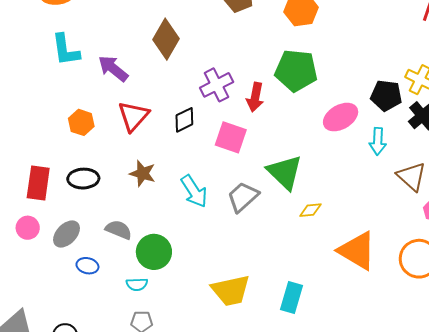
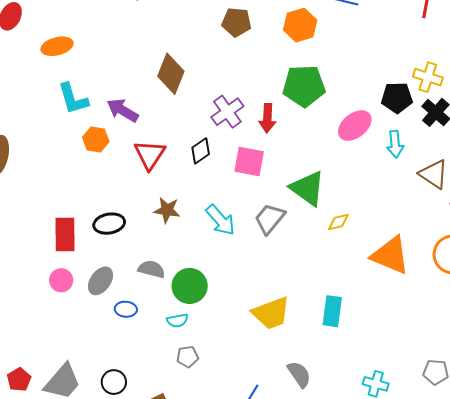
orange hexagon: (81, 122) -> (96, 140), moved

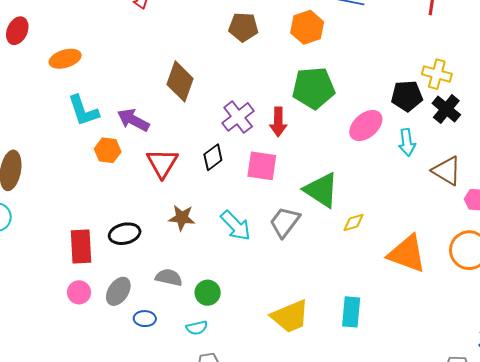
green circle: (190, 286) -> (208, 293), size x0.7

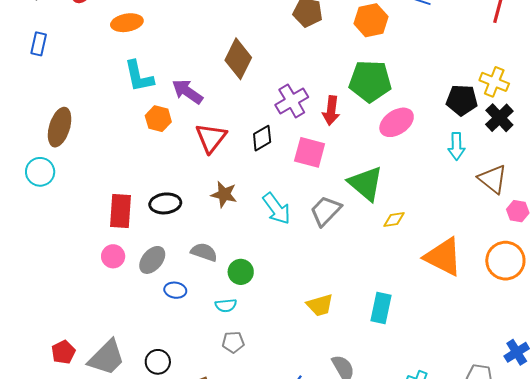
pink ellipse: (366, 126) -> (397, 122), moved
yellow trapezoid: (290, 316) -> (320, 305), size x0.7

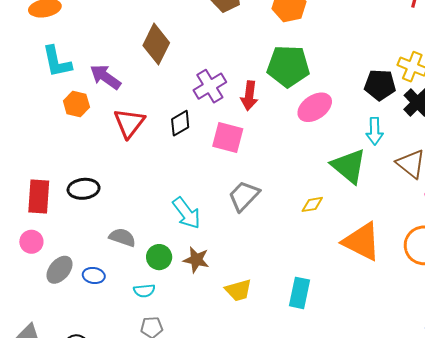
green triangle: (366, 183) -> (349, 166), moved
brown star: (224, 194) -> (196, 260), moved
cyan arrow: (277, 209) -> (186, 213), moved
gray ellipse: (152, 260) -> (59, 270), moved

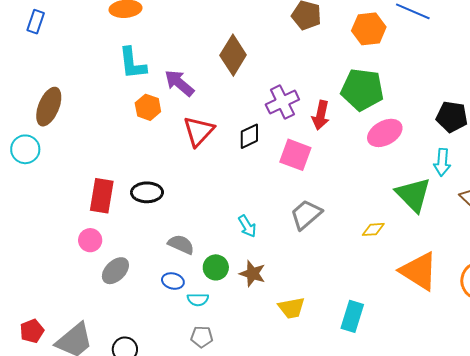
cyan arrow: (186, 213) -> (247, 226), size x0.7
blue ellipse: (94, 275) -> (173, 281), moved

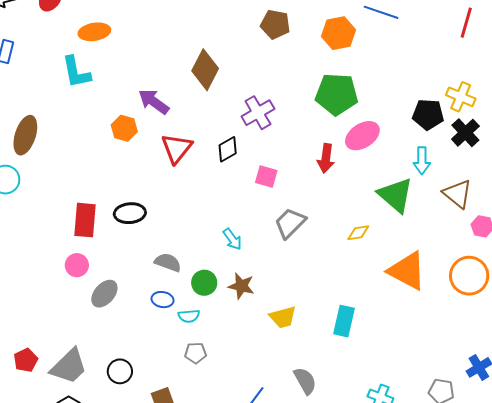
cyan L-shape: (132, 63) -> (76, 72), moved
red arrow: (321, 115) -> (326, 158), moved
pink square: (295, 155) -> (266, 177), moved, size x0.7

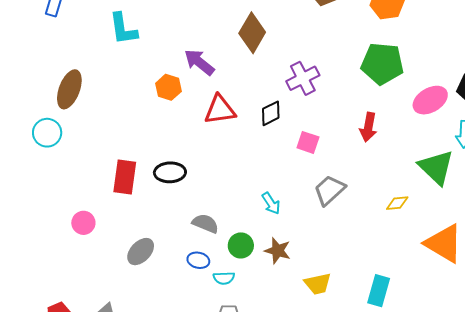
pink ellipse: (362, 136) -> (430, 100), moved
red triangle: (177, 148) -> (220, 110), turned 40
pink circle: (77, 265) -> (83, 223), moved

